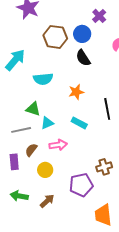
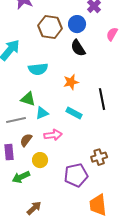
green arrow: (19, 196) -> (21, 177), moved, turned -36
brown arrow: (47, 201) -> (34, 208), moved

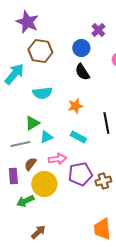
brown hexagon: (50, 27) -> (40, 51), moved
green triangle: (28, 99) -> (32, 123), turned -49
yellow circle: (40, 160) -> (44, 184), size x1.6
purple pentagon: (76, 175) -> (80, 174), moved

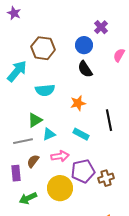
purple star: (27, 22) -> (14, 13), moved, size x0.6
yellow circle: (44, 184) -> (60, 188), moved

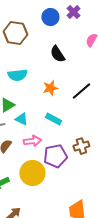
blue circle: (84, 45) -> (50, 17), moved
black line: (109, 120) -> (81, 91), moved, turned 60
cyan triangle: (49, 134) -> (21, 119), turned 48
brown cross: (106, 178) -> (81, 146), moved

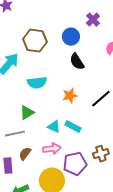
blue circle: (50, 17) -> (71, 37), moved
cyan triangle: (21, 119) -> (54, 127), moved

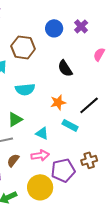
blue circle: (71, 37) -> (54, 28), moved
cyan rectangle: (73, 127) -> (70, 125), moved

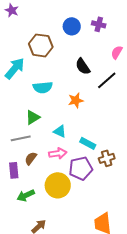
purple cross: (81, 26) -> (99, 24), turned -32
black line: (89, 105) -> (107, 80), moved
cyan rectangle: (70, 125) -> (88, 143), moved

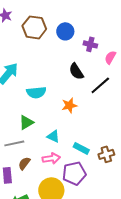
purple cross: (99, 24) -> (90, 44), moved
brown hexagon: (41, 45) -> (34, 27), moved
brown cross: (107, 158) -> (106, 154), moved

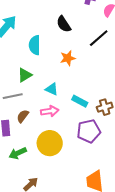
black semicircle: (76, 71) -> (64, 24), moved
cyan semicircle: (36, 92) -> (35, 45), turned 96
purple pentagon: (74, 173) -> (89, 131), moved

